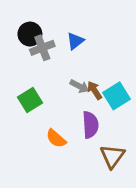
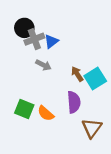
blue triangle: (75, 41) -> (51, 41), moved
gray arrow: (79, 86) -> (43, 65), moved
green square: (30, 100) -> (24, 109), moved, turned -36

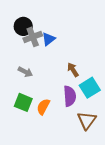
gray arrow: (43, 65) -> (25, 72), moved
cyan square: (95, 79) -> (90, 88), moved
orange semicircle: (46, 113) -> (43, 107), turned 77

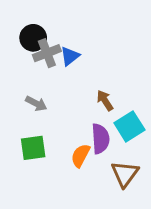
green square: (23, 102) -> (33, 148), turned -30
orange semicircle: (43, 107) -> (81, 155), moved

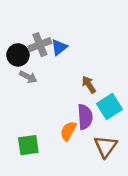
black circle: (33, 38) -> (18, 55), moved
gray arrow: (36, 104) -> (28, 77), moved
green square: (33, 148) -> (28, 145), moved

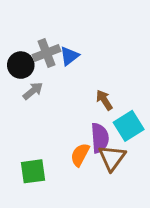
gray arrow: (28, 77) -> (33, 91), turned -66
brown triangle: (106, 146) -> (112, 158), moved

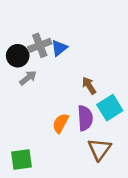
orange semicircle: (80, 155) -> (60, 123), moved
brown triangle: (112, 158) -> (99, 149), moved
green square: (33, 171) -> (22, 160), moved

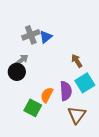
black circle: (18, 56) -> (17, 72), moved
brown arrow: (89, 86) -> (77, 61), moved
green square: (22, 160) -> (33, 108), moved, turned 36

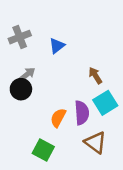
gray cross: (31, 35) -> (20, 37), moved
green square: (33, 108) -> (43, 150), moved
brown triangle: (77, 115) -> (95, 143), turned -30

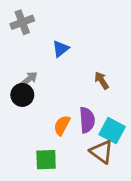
gray cross: (20, 37) -> (22, 22), moved
cyan square: (105, 103) -> (112, 131), moved, turned -30
green square: (43, 150) -> (46, 160), turned -30

